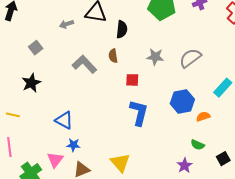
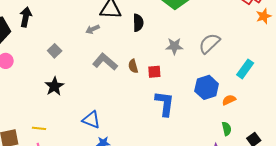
gray arrow: (66, 24) -> (93, 29), moved
brown semicircle: (113, 56) -> (133, 66), moved
yellow line: (13, 115) -> (39, 128), moved
green semicircle: (198, 145) -> (227, 129), turned -120

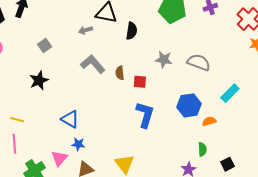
gray semicircle: (209, 43) -> (199, 62), turned 55

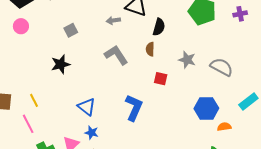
brown semicircle: (120, 73) -> (150, 49), moved
blue L-shape: (145, 115) -> (134, 108), moved
yellow line: (17, 120) -> (34, 100), turned 40
pink line: (14, 144) -> (28, 124), turned -30

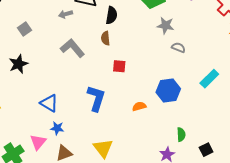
gray star: (187, 60) -> (165, 25), moved
gray semicircle: (221, 67) -> (178, 48), size x0.6
orange semicircle: (224, 127) -> (139, 106), moved

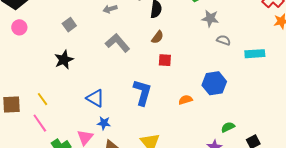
brown semicircle: (105, 38) -> (158, 37), moved, turned -136
cyan rectangle: (209, 79) -> (255, 54), moved, turned 42
green semicircle: (181, 135) -> (228, 127), turned -112

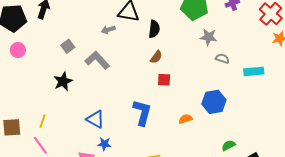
gray L-shape: (118, 43) -> (97, 60), moved
yellow line: (42, 99) -> (43, 121), turned 56

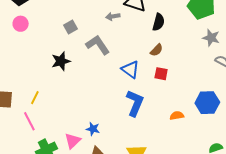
blue triangle: (95, 119) -> (130, 69), moved

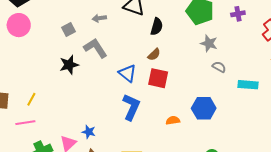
gray arrow: (113, 16) -> (99, 18), moved
pink circle: (21, 24) -> (19, 25), size x1.5
black star: (61, 61) -> (69, 65), moved
red square: (161, 74) -> (158, 78), size x1.5
pink line: (29, 121) -> (25, 123), turned -72

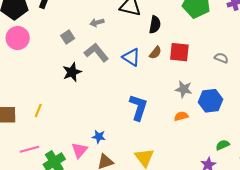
gray star: (209, 43) -> (184, 89), moved
blue triangle: (127, 73) -> (131, 57), moved
red square: (158, 78) -> (179, 52), moved
pink line: (25, 123) -> (29, 149), moved

